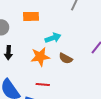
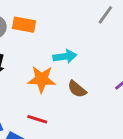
orange rectangle: (31, 16) -> (24, 25), moved

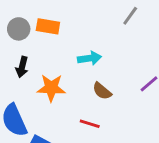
orange star: (42, 79) -> (51, 88), moved
red line: (37, 119) -> (90, 124), moved

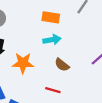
orange rectangle: (48, 26) -> (51, 17), moved

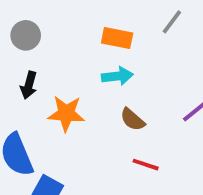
red line: (53, 90) -> (146, 165), moved

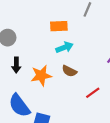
brown semicircle: (132, 119) -> (69, 71), moved
red line: (146, 165) -> (93, 93), turned -40

